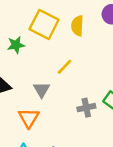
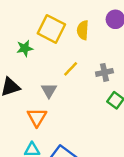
gray cross: (86, 108) -> (104, 72), moved

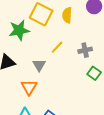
green star: (25, 48) -> (19, 30), size x1.5

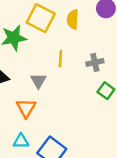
yellow line: (57, 47) -> (60, 59), turned -40

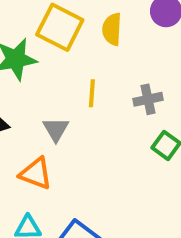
orange triangle: (26, 108) -> (36, 173), turned -40

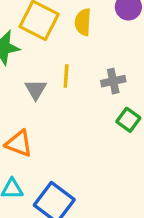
gray triangle: (56, 129) -> (36, 90), moved

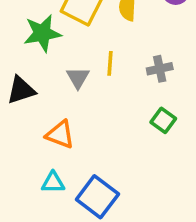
green square: (128, 120) -> (163, 120), moved

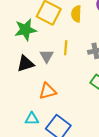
black triangle: (21, 90) -> (25, 64), moved
orange triangle: (60, 135) -> (48, 91), moved, turned -36

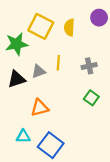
gray triangle: (47, 56) -> (39, 71), turned 40

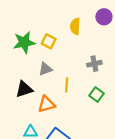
yellow square: (41, 26) -> (49, 41), moved, size x0.6
yellow line: (58, 63) -> (67, 85), moved
black triangle: (17, 79) -> (24, 89), moved

